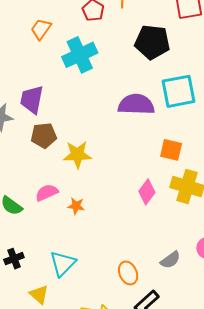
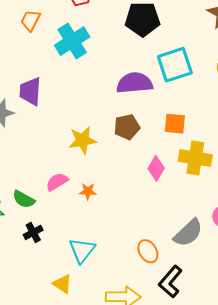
brown pentagon: (44, 136) -> (127, 127), moved
black cross: (14, 259) -> (33, 232), moved
gray semicircle: (170, 260) -> (188, 233), size x1.5

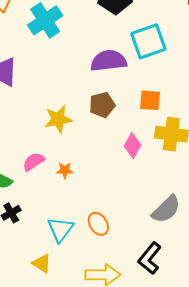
orange ellipse: (148, 251) -> (98, 224), moved

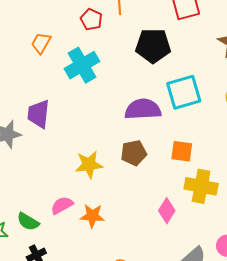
pink diamond: (132, 146) -> (167, 211), moved
orange star: (65, 170) -> (92, 216), size x1.4

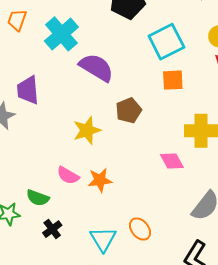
purple semicircle: (143, 109) -> (96, 67), moved, turned 45
orange square: (182, 151) -> (173, 80), moved
pink semicircle: (62, 205) -> (68, 175), turned -110
pink diamond: (167, 211) -> (172, 161), turned -50

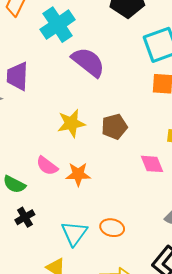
brown pentagon: (129, 110) -> (114, 127), moved
orange ellipse: (140, 229) -> (112, 228), turned -45

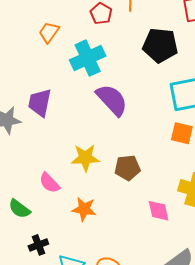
pink semicircle: (47, 166) -> (49, 183), moved
black cross: (25, 217) -> (38, 245), moved

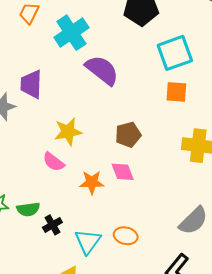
yellow star: (85, 158) -> (68, 132), moved
green semicircle: (19, 209) -> (28, 209), moved, turned -35
pink diamond: (159, 211) -> (123, 172), moved

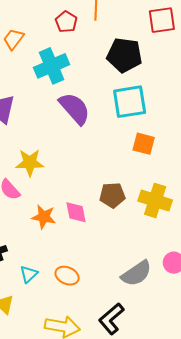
cyan square: (175, 53) -> (130, 102), moved
brown pentagon: (128, 135) -> (112, 195), moved
cyan triangle: (88, 241) -> (29, 274), size x0.7

